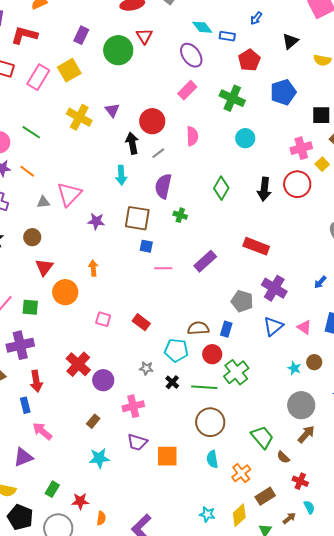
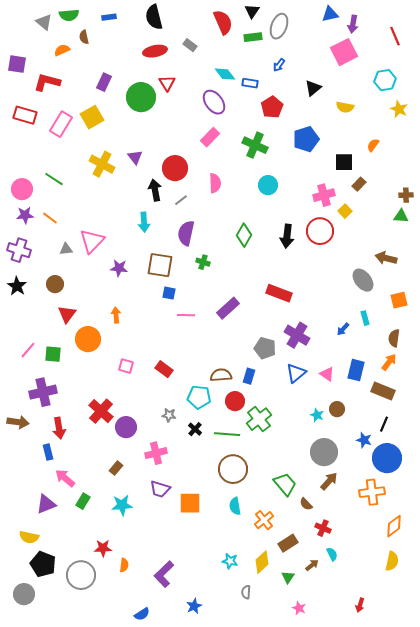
green rectangle: (52, 489) -> (83, 501), moved

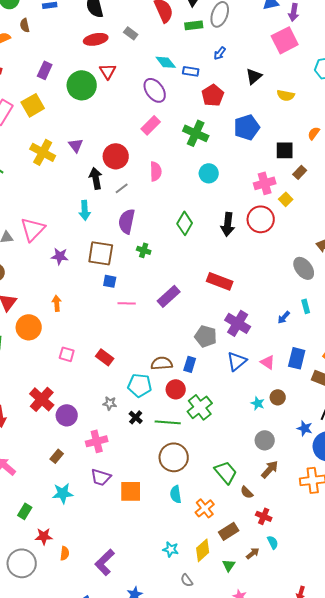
gray circle: (324, 452) -> (265, 440), size x0.7
green rectangle: (83, 501) -> (25, 511), moved
gray semicircle: (246, 592) -> (187, 580), turned -40

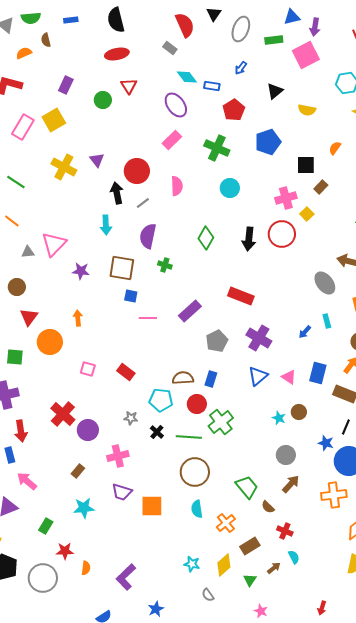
green rectangle: (194, 25) -> (274, 40), moved
gray rectangle: (131, 33) -> (170, 48), moved
green circle: (82, 85) -> (103, 100), size x0.6
gray pentagon: (206, 336) -> (217, 341), moved, turned 30

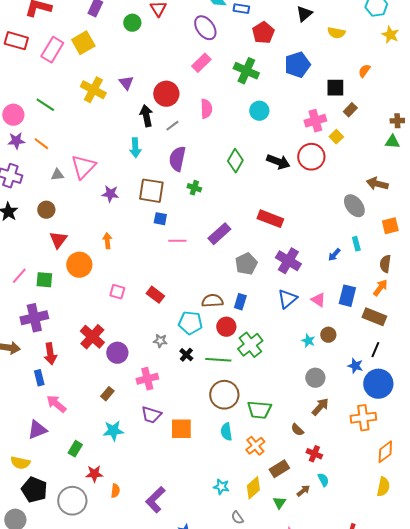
black arrow: (249, 239) -> (278, 162), turned -75
green trapezoid: (247, 487) -> (259, 410), moved, turned 135

